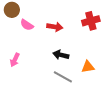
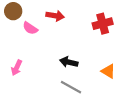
red arrow: (55, 27) -> (55, 16), moved
orange triangle: (88, 67) -> (108, 71), moved, turned 40

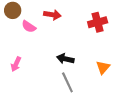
orange triangle: (108, 71) -> (103, 67), turned 40
gray line: (71, 87) -> (67, 82), turned 36

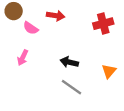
pink arrow: (16, 64) -> (23, 58), moved
gray line: (67, 82) -> (71, 87), turned -30

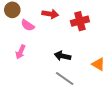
red cross: (103, 24) -> (80, 21), moved
orange triangle: (109, 71) -> (98, 64), turned -40

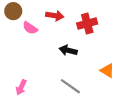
pink arrow: (20, 52) -> (21, 87), moved
black arrow: (63, 56) -> (68, 50), moved

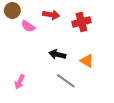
black arrow: (68, 50) -> (57, 54), moved
orange triangle: (107, 70) -> (87, 61), moved

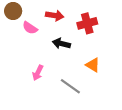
black arrow: (57, 54) -> (61, 44), moved
pink arrow: (20, 82) -> (38, 73), moved

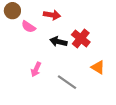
red cross: (87, 23) -> (81, 38), moved, turned -36
orange triangle: (93, 65) -> (98, 67), moved

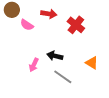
red cross: (81, 38) -> (76, 25), moved
black arrow: (58, 42) -> (55, 56), moved

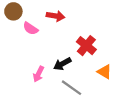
red cross: (76, 25) -> (86, 46), moved
black arrow: (55, 56) -> (62, 64), turned -42

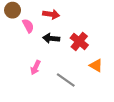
pink semicircle: (31, 28) -> (28, 26), turned -152
black arrow: (62, 64) -> (51, 38), moved, turned 35

